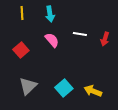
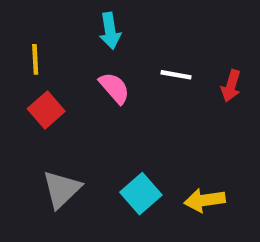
yellow line: (22, 13) -> (35, 59), moved
yellow arrow: (93, 91) -> (205, 200), turned -30

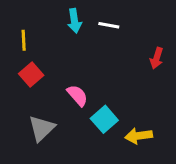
white line: (176, 75) -> (109, 25), moved
pink semicircle: (114, 88) -> (77, 95), moved
cyan square: (141, 194) -> (104, 119), moved

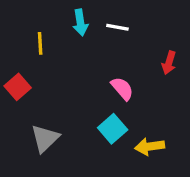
yellow line: (24, 40) -> (40, 43), moved
red square: (31, 75) -> (18, 87), moved
pink semicircle: (77, 95) -> (122, 88), moved

